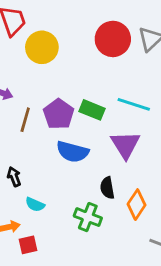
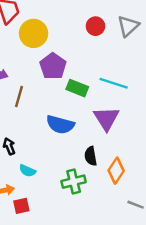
red circle: (113, 39) -> (95, 26), size x0.6
purple pentagon: (59, 114) -> (53, 66), moved
green cross: (88, 217) -> (74, 182), turned -35

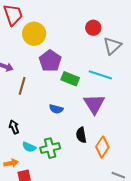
red circle: (95, 26) -> (93, 28), moved
gray triangle: (128, 26) -> (112, 46), moved
blue semicircle: (60, 125) -> (56, 109), size x0.6
green cross: (74, 182) -> (50, 148), moved

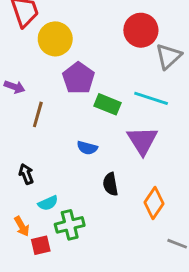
red circle: (93, 28) -> (141, 30), size x1.5
black semicircle: (81, 135) -> (110, 184), moved
cyan semicircle: (29, 147) -> (48, 203), turned -48
green cross: (50, 148) -> (70, 225), moved
orange arrow: (11, 163) -> (22, 226), turned 72

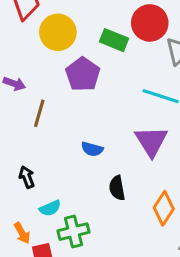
green rectangle: (107, 104) -> (114, 40), moved

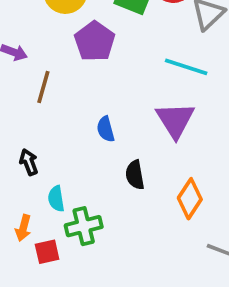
blue semicircle: (92, 149) -> (106, 129), turned 60
cyan semicircle: (50, 208) -> (56, 199), turned 105
orange arrow: (22, 233) -> (23, 228), turned 45

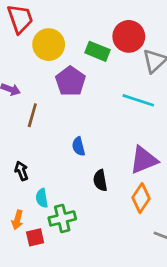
purple triangle: (175, 120) -> (144, 160), moved, turned 40

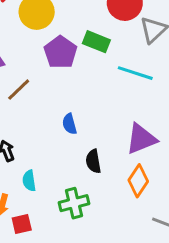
green rectangle: (98, 51) -> (96, 42), moved
brown line: (32, 115) -> (19, 90), turned 30
green cross: (62, 218) -> (74, 203), moved

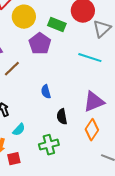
green rectangle: (96, 42) -> (57, 25), moved
cyan semicircle: (29, 181) -> (19, 130), turned -128

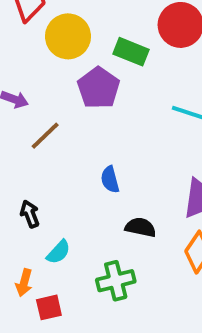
black semicircle: (62, 117) -> (141, 227), turned 112

